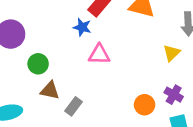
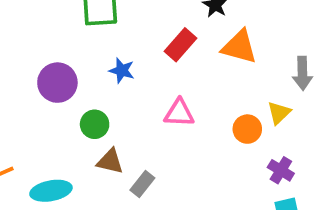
blue star: (82, 27) -> (122, 70), moved
orange circle: (145, 105) -> (247, 129), moved

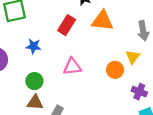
green circle: (95, 124) -> (34, 81), moved

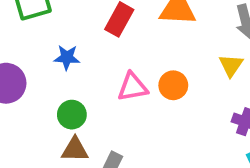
orange circle: (115, 70) -> (173, 85), moved

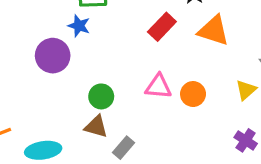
blue star: (67, 57) -> (79, 26), moved

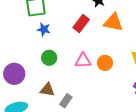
blue star: (79, 26) -> (44, 29), moved
purple circle: (53, 56) -> (14, 74), moved
green circle: (101, 96) -> (49, 58), moved

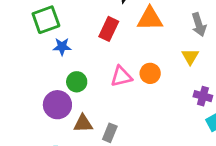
purple circle: (14, 74) -> (57, 105), moved

